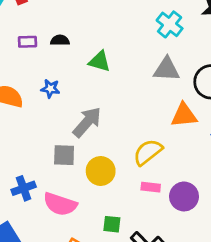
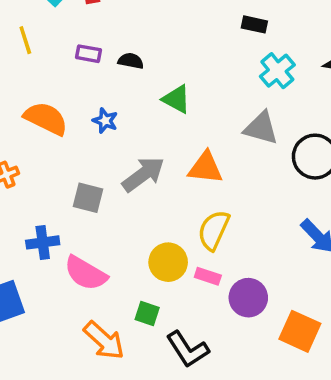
orange triangle: (184, 115) -> (205, 168), moved
yellow semicircle: (148, 152) -> (214, 230), turned -40
gray square: (64, 155) -> (88, 198), moved
yellow circle: (101, 171) -> (168, 262), moved

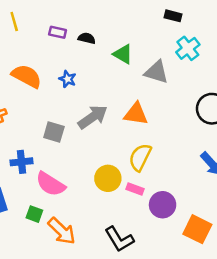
green triangle: (176, 99) -> (123, 54), moved
gray triangle: (261, 128) -> (156, 72), moved
green square: (147, 314) -> (34, 214), moved

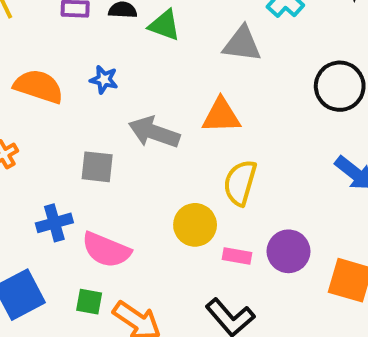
green triangle: (123, 54) -> (165, 25), moved
gray arrow: (93, 117) -> (154, 132), turned -116
pink rectangle: (135, 189) -> (237, 256), moved

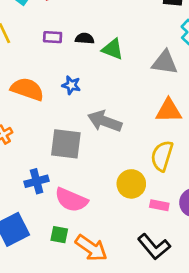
orange triangle: (221, 116) -> (169, 111), moved
gray square: (97, 167) -> (66, 144), size x1.4

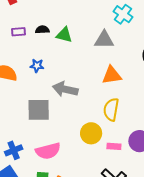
blue cross: (37, 181) -> (14, 150), moved
pink semicircle: (71, 200) -> (48, 151), turned -30

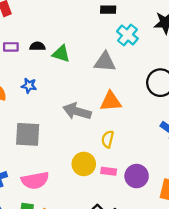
gray arrow: (65, 89) -> (77, 111), moved
yellow semicircle: (111, 109) -> (108, 139), size x0.7
pink rectangle: (114, 146) -> (109, 171), moved

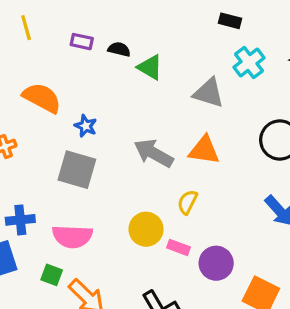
blue star: (29, 86) -> (86, 126), moved

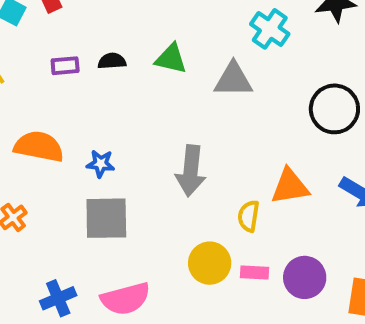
green triangle: (150, 67) -> (171, 59), moved
orange triangle: (204, 150) -> (290, 186), moved
gray arrow: (154, 153) -> (191, 171), turned -96

